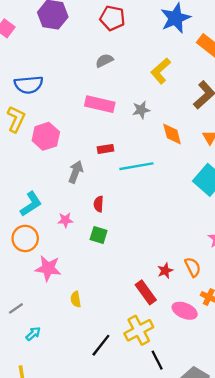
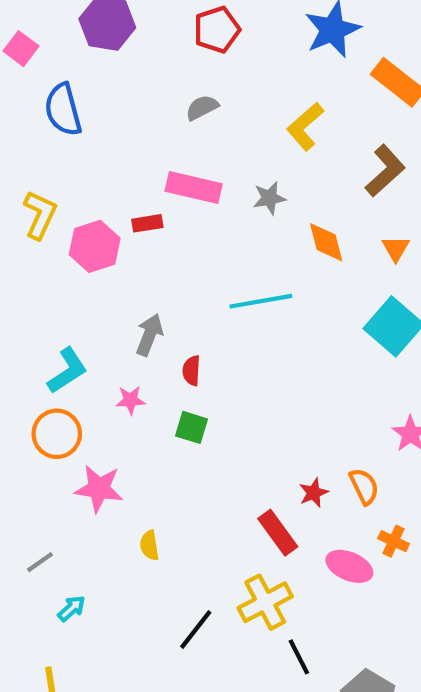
red pentagon: (112, 18) -> (217, 30), turned -30
blue semicircle: (29, 85) -> (63, 110), moved, turned 80
red rectangle: (105, 149) -> (147, 223), moved
gray arrow: (76, 172) -> (149, 335), moved

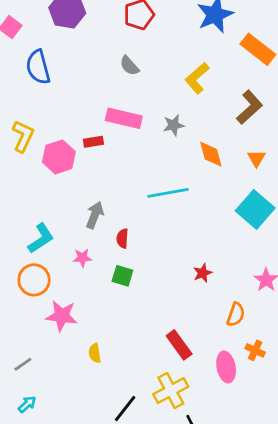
gray semicircle: (202, 108) -> (129, 66), turned -105
orange semicircle: (364, 486) -> (236, 314), turned 45
red star: (314, 493) -> (203, 273), moved
pink ellipse: (349, 566) -> (226, 367), turned 56
cyan arrow: (72, 608) -> (27, 404), moved

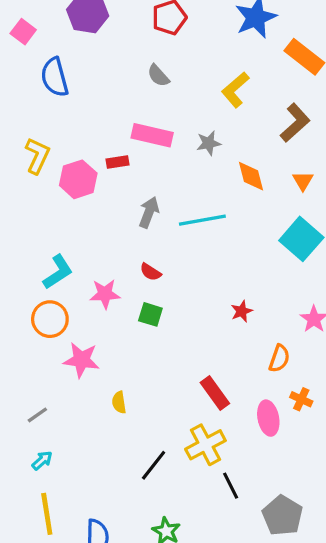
gray arrow: (95, 215) -> (149, 212), moved
red semicircle: (122, 238) -> (150, 272), turned -60
pink star: (82, 258) -> (105, 294), size x1.4

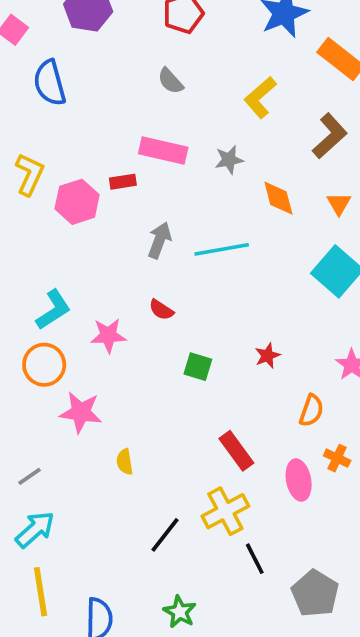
green square: (150, 314) -> (198, 367), moved
cyan arrow: (42, 460) -> (35, 529), size x1.6

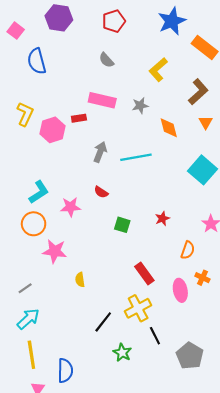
orange triangle: (339, 204) -> (206, 122), moved
green star: (180, 612) -> (122, 353), moved

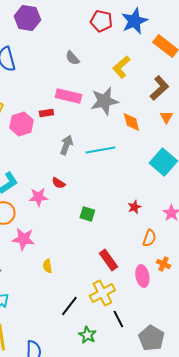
red pentagon: (114, 21) -> (101, 21), moved, turned 30
gray star: (140, 106) -> (104, 101), size x1.8
red semicircle: (101, 192) -> (58, 183), moved
red star: (162, 219) -> (134, 207), moved

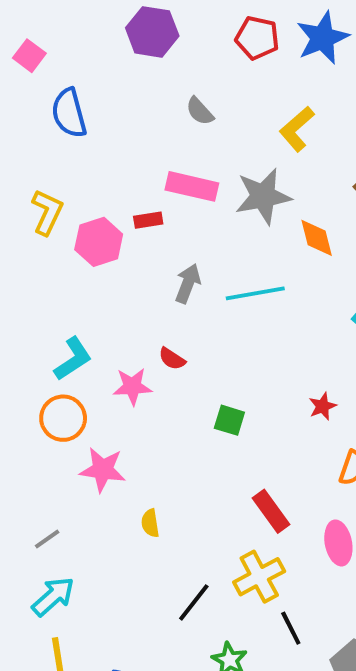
purple hexagon: (27, 18) -> (152, 32), moved

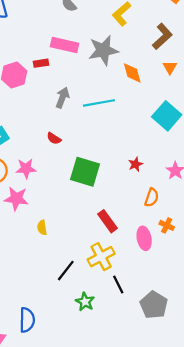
pink star: (132, 386) -> (26, 169), moved
green square: (229, 420) -> (85, 172), size x1.8

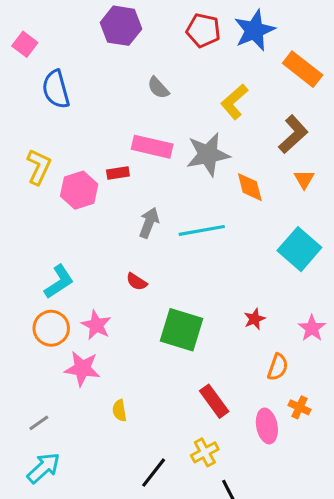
pink star: (26, 169) -> (96, 325), turned 30
yellow cross: (101, 257) -> (205, 452), size x0.7

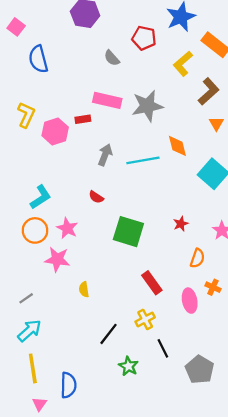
red pentagon: (203, 30) -> (144, 38), moved
yellow L-shape: (234, 102) -> (183, 64), moved
orange diamond: (250, 187) -> (177, 146), moved

